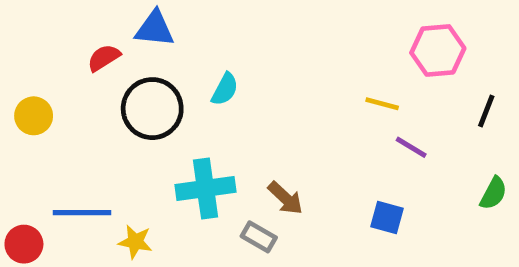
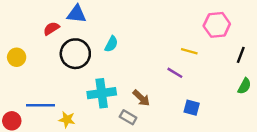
purple line: (411, 147) -> (175, 73), moved
green semicircle: (493, 193) -> (244, 86), moved

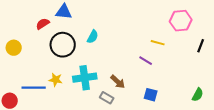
green semicircle: (244, 86) -> (198, 95), moved
blue square: (192, 108) -> (151, 95), moved
yellow star: (67, 120) -> (56, 80), moved

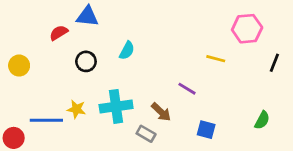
black circle: (63, 45) -> (86, 61), size x0.6
purple line: (146, 61) -> (187, 89), moved
green semicircle: (198, 95) -> (262, 120), moved

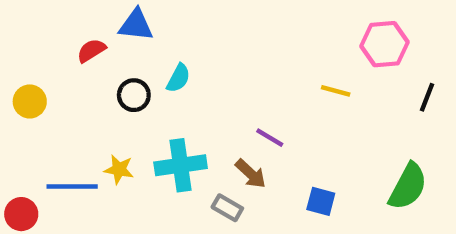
cyan semicircle: (127, 51) -> (178, 78), moved
purple line: (187, 89) -> (270, 138), moved
green semicircle: (262, 120) -> (408, 186), size x1.6

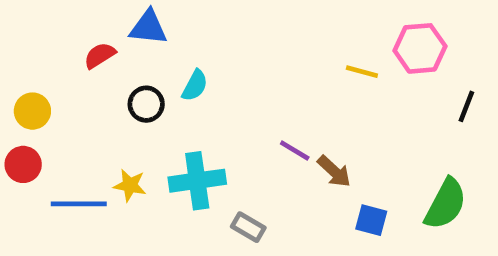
yellow line: (336, 91) -> (362, 72), moved
brown arrow: (251, 174) -> (334, 171), moved
blue square: (321, 201) -> (371, 220), moved
red circle: (21, 214) -> (23, 164), moved

